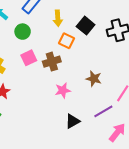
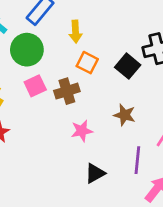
black square: (86, 26) -> (128, 66), moved
green circle: (23, 32) -> (27, 50), size x1.5
purple line: (103, 111) -> (137, 160), turned -54

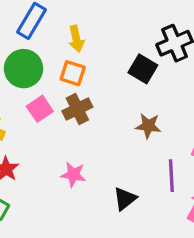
orange square: (87, 63) -> (73, 73), moved
pink star: (82, 131) -> (73, 175), moved, turned 30

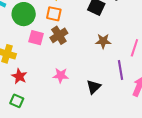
pink square: (40, 109) -> (36, 38), turned -35

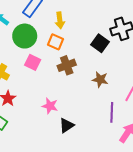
brown cross: (59, 35) -> (67, 65), moved
black triangle: (94, 87) -> (67, 125), moved

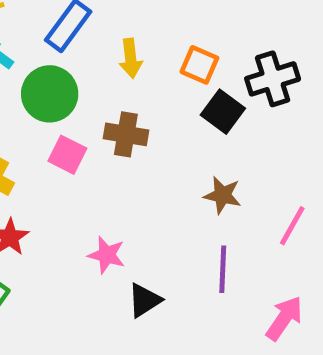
orange square: (55, 42) -> (199, 65), moved
brown cross: (67, 65) -> (126, 134), moved, turned 30
purple line: (112, 112) -> (223, 269), moved

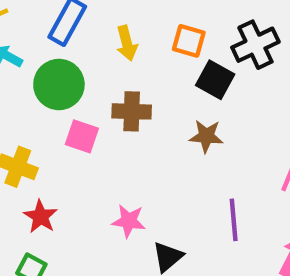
brown star: (222, 195) -> (206, 136), moved

